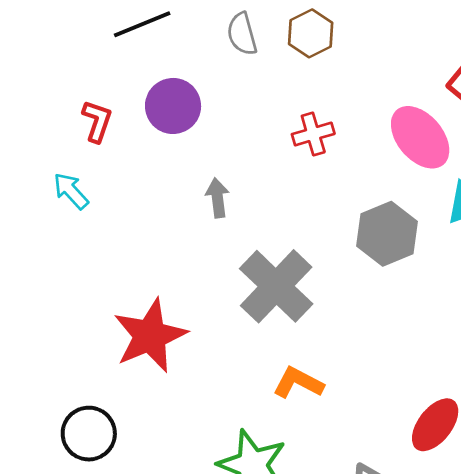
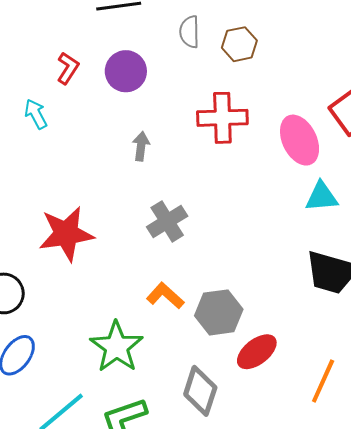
red cross: (313, 134) -> (222, 118), size x1.6
gray hexagon: (387, 234) -> (219, 312), moved
gray cross: (276, 286) -> (167, 221), size x0.7

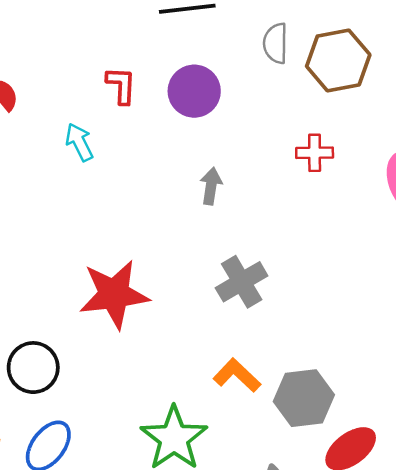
brown hexagon: (239, 44) -> (338, 60), size x1.4
red L-shape: (68, 68) -> (121, 85), turned -32
red cross: (222, 118) -> (315, 153), size x0.6

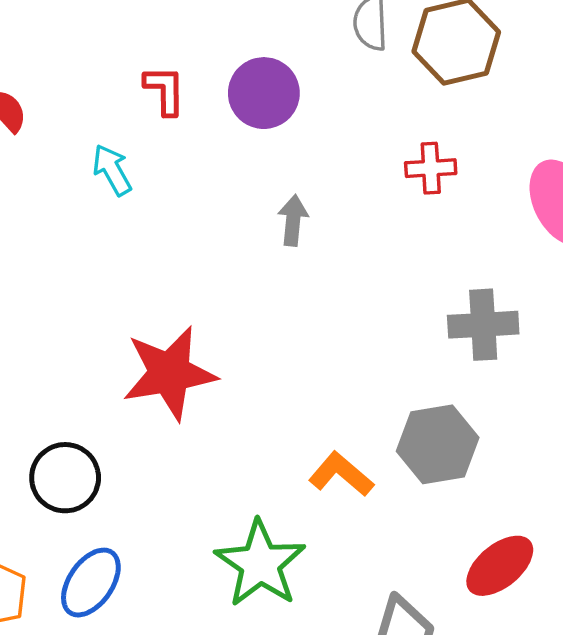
gray cross: (242, 282) -> (483, 325), moved, turned 30
gray hexagon: (304, 398) -> (438, 444), moved

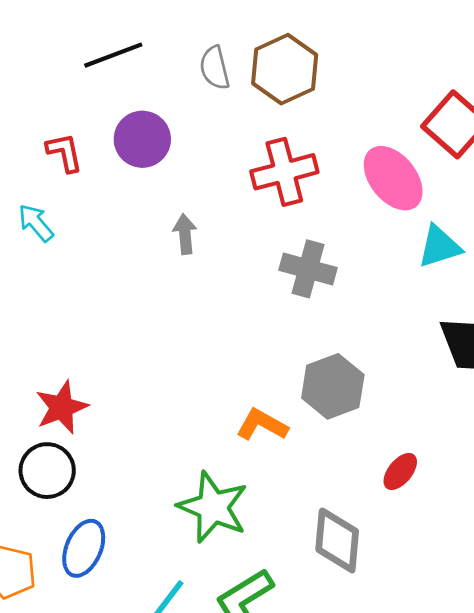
red cross: (431, 168) -> (284, 172), size x1.6
gray cross: (483, 325) -> (308, 269), moved, turned 30
red star: (169, 373) -> (62, 407), moved, size x0.7
red ellipse: (500, 566) -> (400, 471), size x0.7

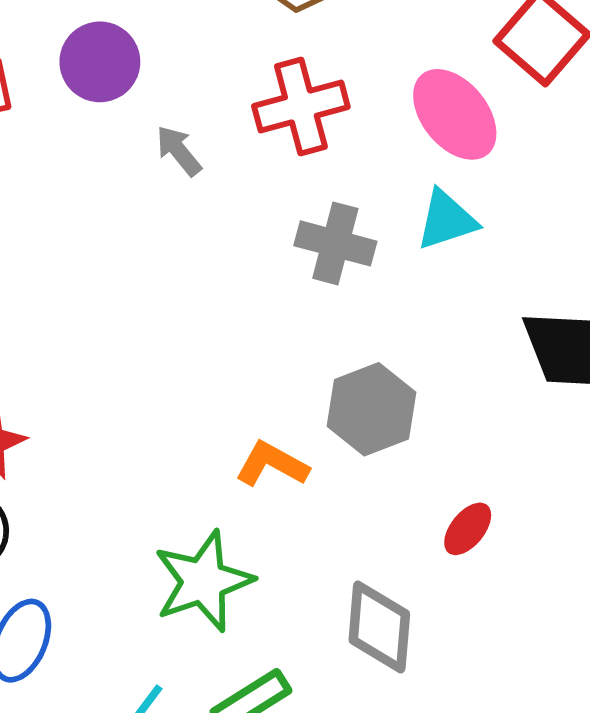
gray arrow: (185, 234) -> (179, 151), moved, turned -33
cyan triangle: (439, 247) -> (447, 220), moved
green star: (213, 507) -> (203, 581), turned 30

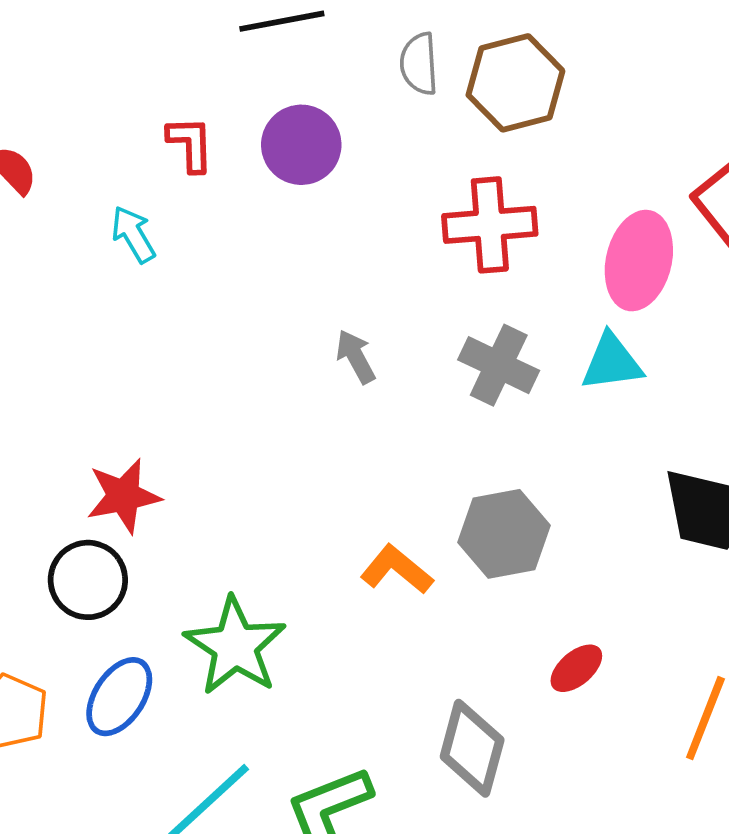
pink ellipse: (455, 114) -> (639, 261), turned 42
gray arrow: (179, 151) -> (356, 357), moved
green star: (203, 581) -> (235, 646), moved, turned -30

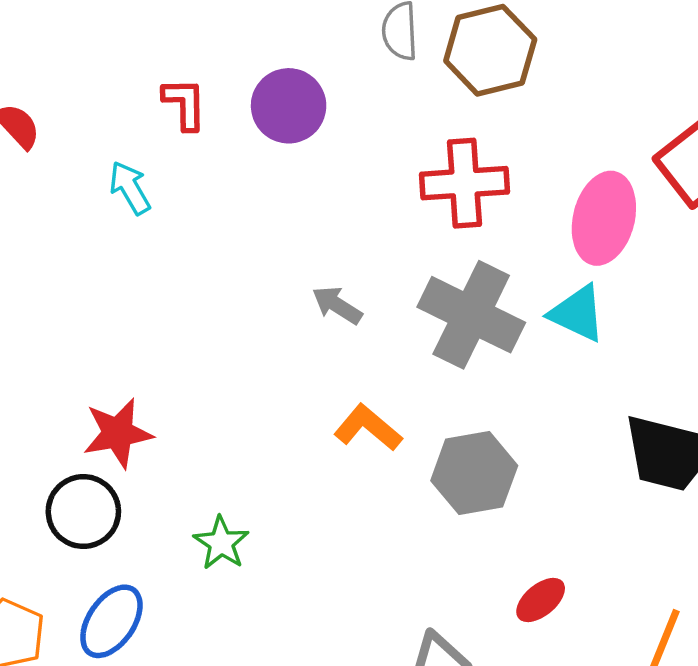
gray arrow: (356, 357) -> (337, 305), turned -30
cyan triangle: (612, 362) -> (577, 313), turned 32
gray cross: (499, 365) -> (471, 315), size x1.4
orange L-shape: (397, 570) -> (368, 428), moved
green star: (235, 646) -> (221, 543), moved, size x0.6

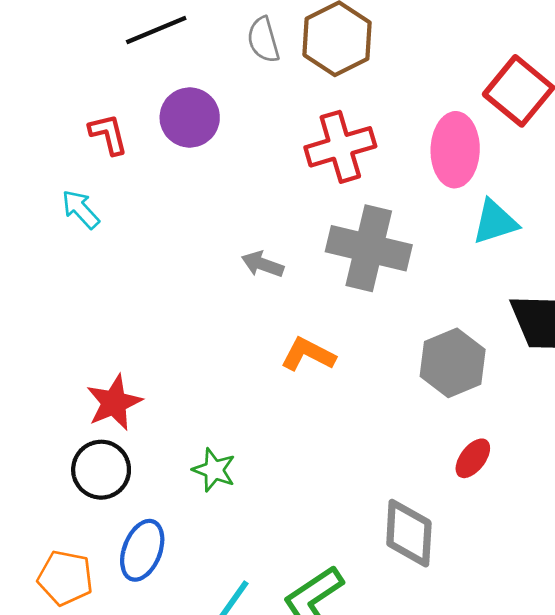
cyan triangle: (577, 313) -> (495, 222), moved, turned -30
gray hexagon: (474, 473) -> (453, 363), moved

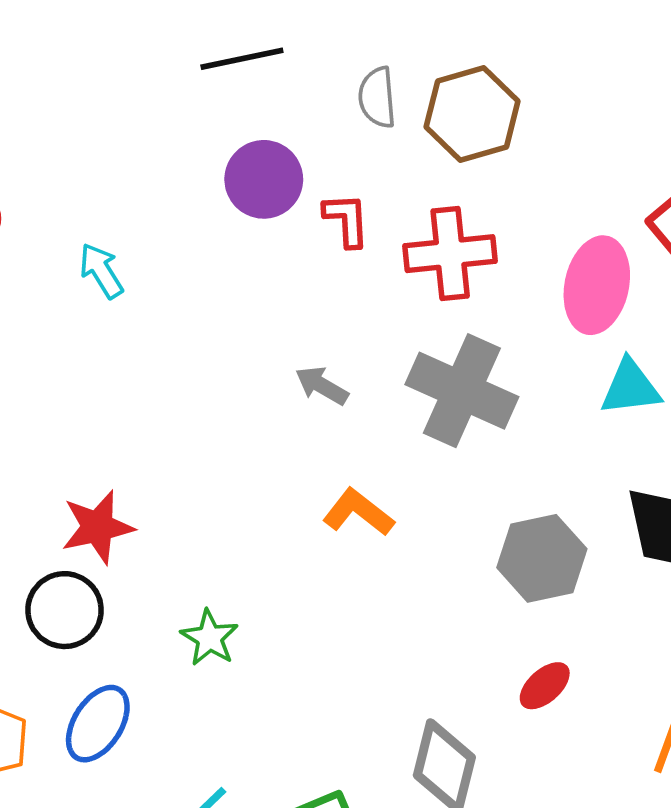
red L-shape: (108, 134) -> (347, 220), moved

